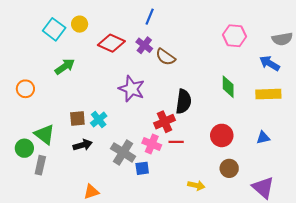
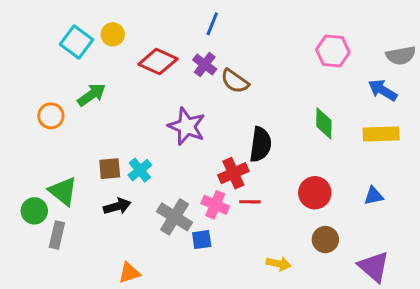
orange circle: (25, 89) -> (51, 116), moved

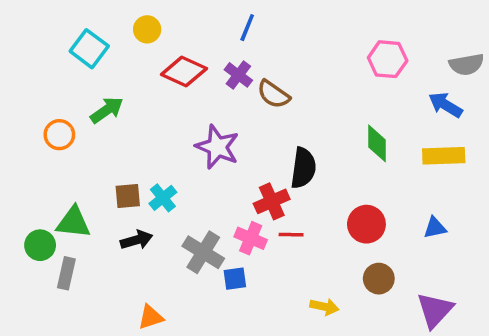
yellow circle: (113, 34) -> (147, 29), moved
green triangle: (63, 191) -> (73, 222), turned -32
purple triangle: (374, 267) -> (435, 310), turned 32

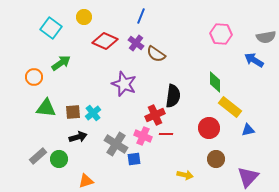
yellow rectangle: (444, 156) -> (230, 107), moved, turned 40
green triangle: (73, 222) -> (46, 108), moved
green circle: (40, 245) -> (59, 159), moved
gray rectangle: (66, 273) -> (38, 156), turned 36

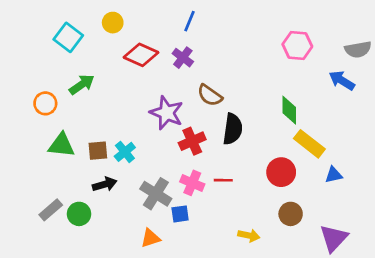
brown semicircle: (156, 54) -> (210, 95), moved
red cross: (155, 115) -> (192, 141), moved
orange triangle: (86, 181) -> (150, 238), moved

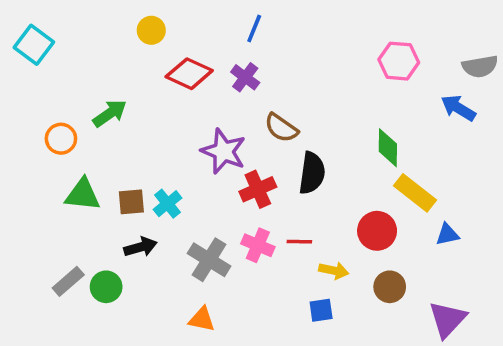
cyan square: (68, 37) -> (34, 45), moved
blue square: (180, 214) -> (321, 310), moved
yellow arrow: (249, 235) -> (334, 271), moved
orange triangle: (150, 238) -> (202, 319), turned 30

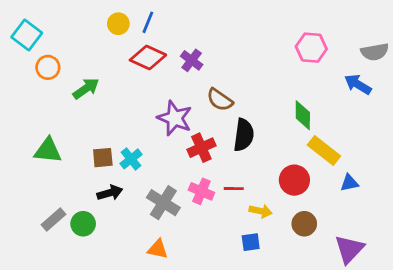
blue line: (254, 28) -> (148, 22), moved
orange circle: (61, 139) -> (48, 67), moved
green triangle: (83, 195) -> (48, 150), moved

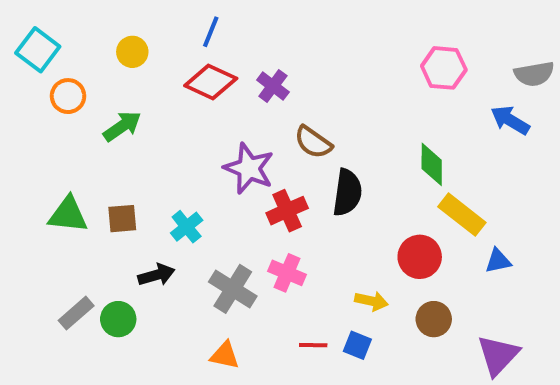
yellow circle: (118, 24) -> (132, 52), moved
brown square: (103, 158) -> (122, 219), moved
red line: (234, 189) -> (313, 345), moved
blue square: (251, 242) -> (357, 345), turned 30

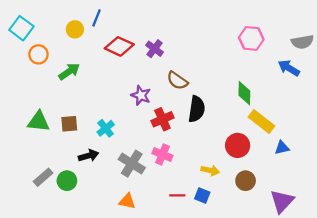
blue line: (211, 32) -> (96, 18), moved
purple star: (249, 168) -> (141, 95), size x0.7

